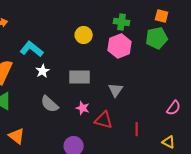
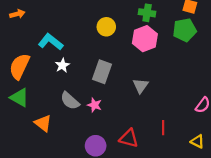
gray rectangle: (80, 77) -> (102, 72), turned -70
pink star: (83, 108) -> (95, 105), moved
red triangle: (104, 120) -> (129, 138), moved
orange triangle: (17, 136) -> (43, 123), moved

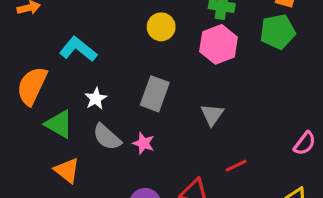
white star: (62, 65) -> (96, 99), moved
green triangle: (19, 98) -> (59, 124), moved
red line: (163, 128) -> (236, 166), moved, turned 64

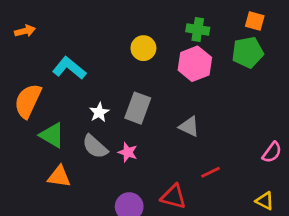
white star: (96, 99) -> (99, 112), moved
gray triangle: (212, 115) -> (189, 127), turned -40
orange triangle: (67, 170) -> (59, 177), turned -30

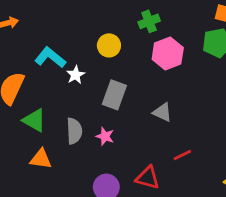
green cross: (198, 30) -> (149, 21), moved, turned -30
yellow circle: (143, 48) -> (109, 45), moved
white star: (99, 112) -> (76, 75), moved
gray semicircle: (95, 147) -> (74, 131), turned -135

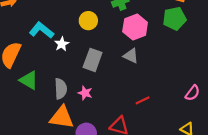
gray triangle: (162, 112) -> (131, 56), moved
red line: (182, 155) -> (143, 100), moved
orange triangle: (41, 159) -> (62, 117), moved, size x1.4

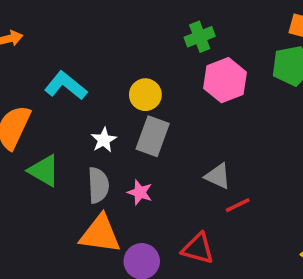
yellow circle: (88, 21) -> (145, 95), moved
white star: (62, 44) -> (104, 140), moved
gray triangle: (131, 56) -> (218, 176), moved

